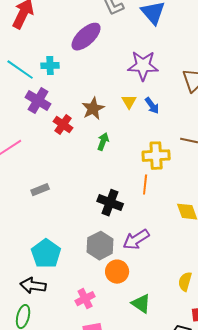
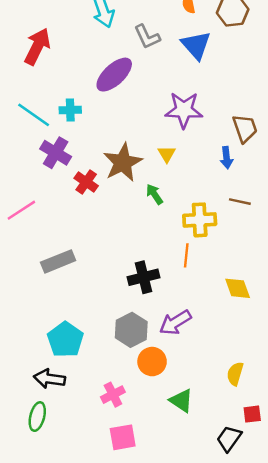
blue arrow: (152, 106) -> (227, 158), moved, turned 30
brown star: (93, 109) -> (123, 163), size x1.4
green arrow: (103, 142) -> (154, 194), moved, turned -54
gray rectangle: (40, 190) -> (58, 261), size x1.5
black cross: (110, 203) -> (144, 277), turned -35

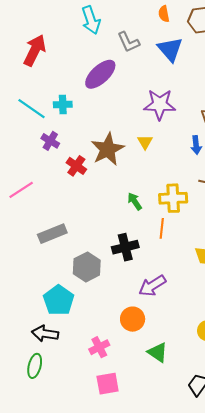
purple cross: (56, 153) -> (50, 141), size x0.7
green arrow: (154, 194) -> (135, 201), moved
gray hexagon: (131, 330) -> (87, 267), moved

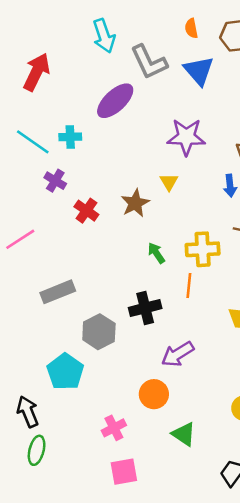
gray L-shape: (128, 42) -> (149, 62), size x1.4
brown star: (108, 149) -> (135, 203), moved, size x0.7
black arrow: (45, 334) -> (28, 412), moved, turned 60

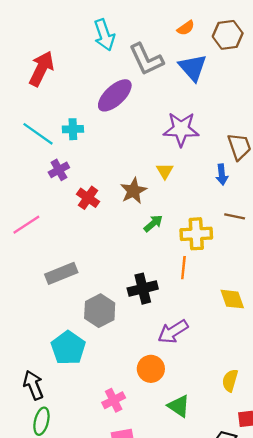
orange semicircle: (191, 28) -> (186, 28), turned -114
purple cross: (55, 181) -> (59, 170), turned 30
green arrow: (156, 253) -> (153, 223), moved, turned 84

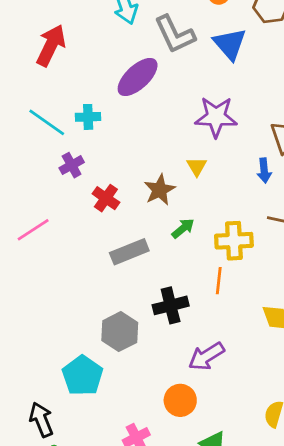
gray rectangle: (61, 273) -> (129, 252), moved

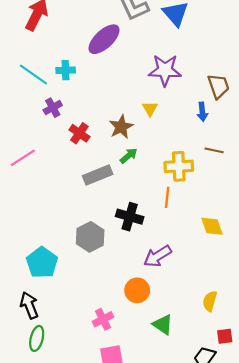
green arrow: (183, 228) -> (129, 156), moved
black cross: (171, 305) -> (130, 217), turned 30
cyan pentagon: (83, 376) -> (42, 263), moved

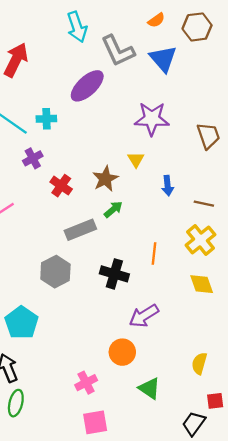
blue arrow: (202, 112) -> (168, 186), moved
yellow cross: (179, 166) -> (200, 240), moved, turned -36
gray hexagon: (90, 237) -> (55, 272), moved

